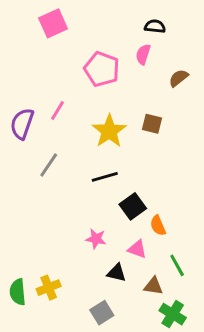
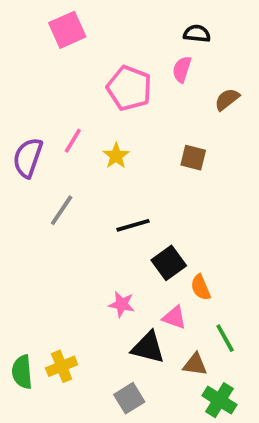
yellow star: (109, 131) -> (116, 156), moved, size x0.6
black triangle: (117, 273) -> (148, 347), size x1.4

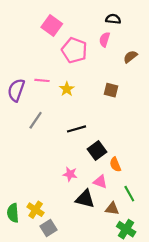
pink square: (67, 30) -> (52, 25), moved, turned -30
pink line: (73, 141) -> (42, 80), turned 64
yellow cross: (62, 366) -> (36, 210), turned -35
gray square: (129, 398) -> (48, 228), moved

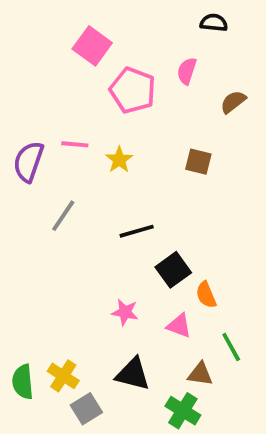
black semicircle: (113, 19) -> (214, 23), moved
black triangle: (85, 199) -> (133, 374), moved
green cross: (126, 229) -> (183, 411), moved

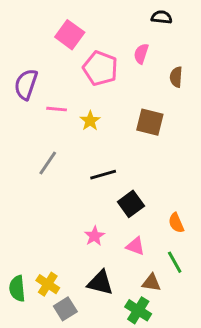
brown semicircle: (233, 102) -> (176, 77), turned -48
purple semicircle: (28, 162) -> (26, 84), moved
brown square: (198, 162) -> (150, 122), size x1.4
orange semicircle: (206, 295) -> (176, 223), moved
pink star: (125, 312) -> (94, 236), turned 30

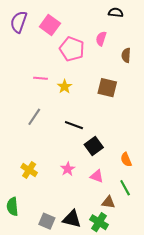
purple semicircle: (26, 84) -> (19, 22), moved
black line: (103, 175) -> (74, 125), turned 36
black triangle: (100, 283) -> (72, 219), moved
yellow cross: (48, 284) -> (29, 170), moved
gray square: (65, 309) -> (47, 221), turned -35

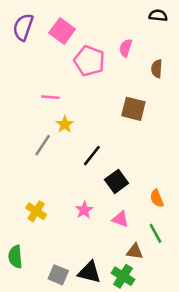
black semicircle: (116, 13) -> (158, 15), moved
yellow star: (65, 87) -> (65, 124), moved
black line: (74, 125) -> (92, 156), turned -72

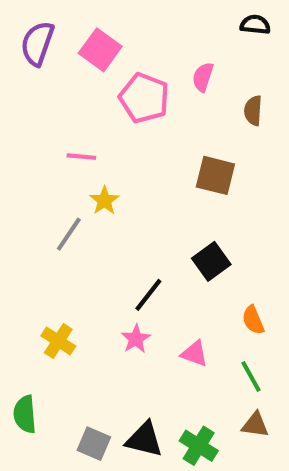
black line: (92, 156) -> (148, 295), moved
black square: (117, 181) -> (211, 261), moved
brown triangle: (135, 252) -> (255, 425), moved

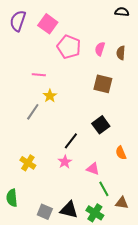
pink semicircle: (203, 77) -> (100, 49), moved
green line: (251, 377) -> (104, 189), moved

